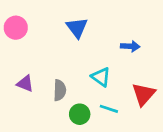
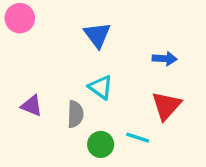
pink circle: (16, 28) -> (20, 18), moved
cyan triangle: (101, 77) -> (101, 87), moved
red triangle: (144, 94) -> (166, 106), moved

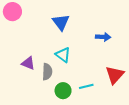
purple triangle: (32, 106) -> (28, 63), moved
red triangle: (166, 106) -> (115, 75), moved
cyan line: (138, 138) -> (86, 86), turned -32

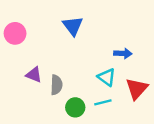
pink circle: (12, 12) -> (15, 33), moved
blue arrow: (103, 37) -> (123, 53), moved
cyan triangle: (63, 55) -> (107, 77), moved

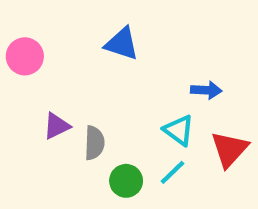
blue triangle: (73, 26) -> (122, 44), turned -35
purple triangle: (34, 75) -> (56, 126), turned -48
cyan line: (103, 102) -> (172, 172), turned -30

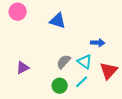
pink circle: (25, 56) -> (18, 12), moved
purple triangle: (56, 126) -> (23, 68), moved
gray semicircle: (94, 143) -> (64, 62), moved, turned -140

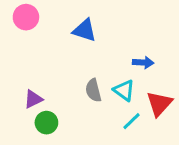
gray semicircle: (64, 62) -> (93, 90), turned -56
cyan line: (82, 82) -> (131, 121), moved
green circle: (60, 86) -> (46, 123), moved

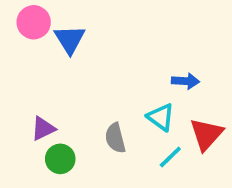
blue triangle: (85, 30) -> (70, 39), moved, turned 40
gray semicircle: (93, 90) -> (115, 138), moved

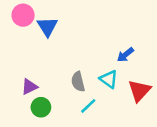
blue arrow: (185, 81) -> (125, 55), turned 138
gray semicircle: (115, 138) -> (78, 82), moved
cyan line: (170, 157) -> (88, 106), moved

